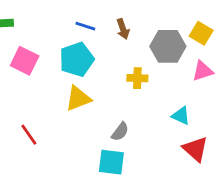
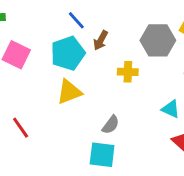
blue line: (85, 26) -> (76, 20), turned 30
brown arrow: (123, 29) -> (101, 40), moved, turned 48

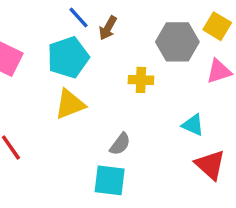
brown arrow: (101, 40) -> (108, 28), moved

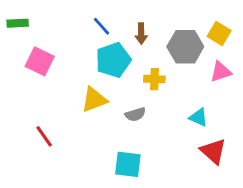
brown arrow: (108, 28) -> (141, 33), moved, turned -30
cyan pentagon: (68, 57) -> (113, 60), moved
gray semicircle: (120, 144) -> (135, 114), moved, turned 36

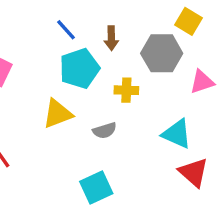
yellow square: (219, 33) -> (189, 21), moved
cyan triangle: (199, 117) -> (177, 134), size x1.4
cyan square: (128, 164) -> (96, 188), turned -32

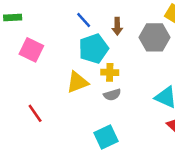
yellow cross: (126, 90) -> (110, 72), moved

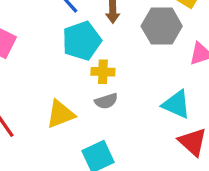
yellow triangle: (77, 82) -> (61, 114), moved

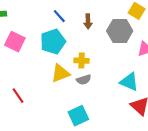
cyan pentagon: (82, 41) -> (53, 42), moved
yellow triangle: (61, 114) -> (60, 73), moved

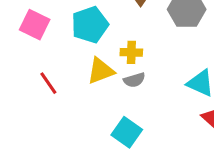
red line: (18, 96) -> (48, 83), moved
cyan square: (78, 116) -> (127, 132), turned -30

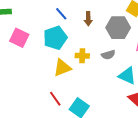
gray semicircle: (134, 80) -> (108, 55), moved
red line: (48, 83) -> (55, 99), moved

